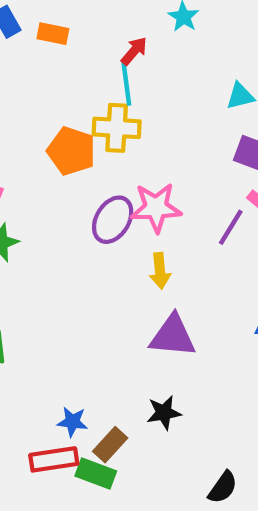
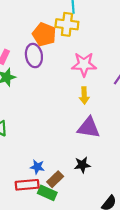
purple ellipse: (113, 220) -> (34, 56), moved, turned -45

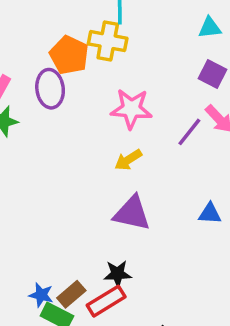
yellow arrow: (84, 95) -> (128, 160), turned 56
blue star: (37, 167) -> (41, 295), moved
red rectangle: (27, 185) -> (106, 301), moved, turned -30

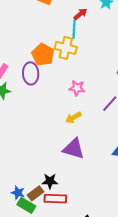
pink star: (131, 109) -> (77, 88), size x0.7
black star: (117, 274) -> (50, 181), moved
red rectangle: (106, 301) -> (55, 199), turned 30

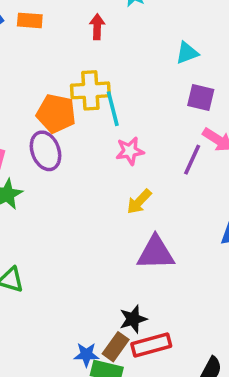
red arrow: (80, 14) -> (97, 27), turned -32
cyan line: (74, 29) -> (113, 109), moved

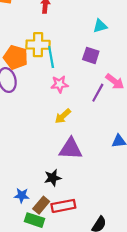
purple square: (201, 97) -> (91, 55), moved
black star: (133, 319) -> (53, 178), moved
blue star: (86, 355) -> (22, 195), moved

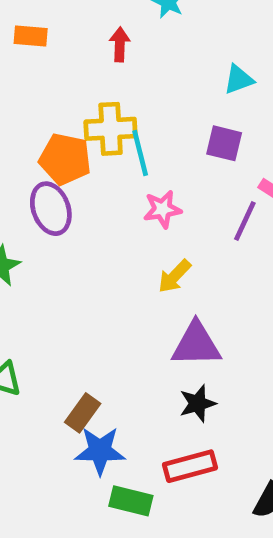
black star: (53, 178) -> (198, 403), moved
blue star: (22, 195) -> (100, 451), size x1.5
brown rectangle: (41, 205) -> (83, 413), moved

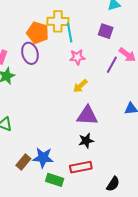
brown rectangle: (83, 413) -> (23, 162), moved

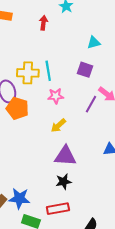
yellow cross: (58, 21) -> (28, 73), moved
orange pentagon: (38, 33) -> (17, 108), moved

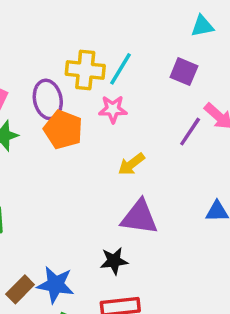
cyan line: (48, 71) -> (121, 69), turned 36
pink star: (56, 96) -> (113, 109), moved
black star: (64, 182) -> (114, 261), moved

